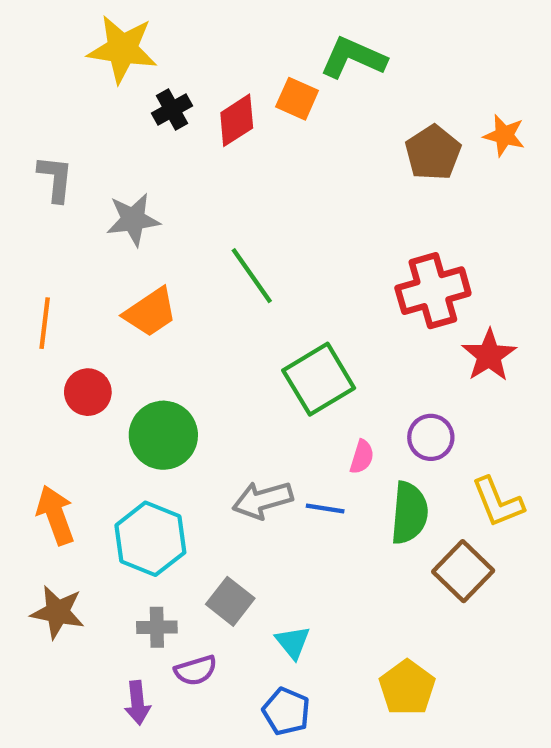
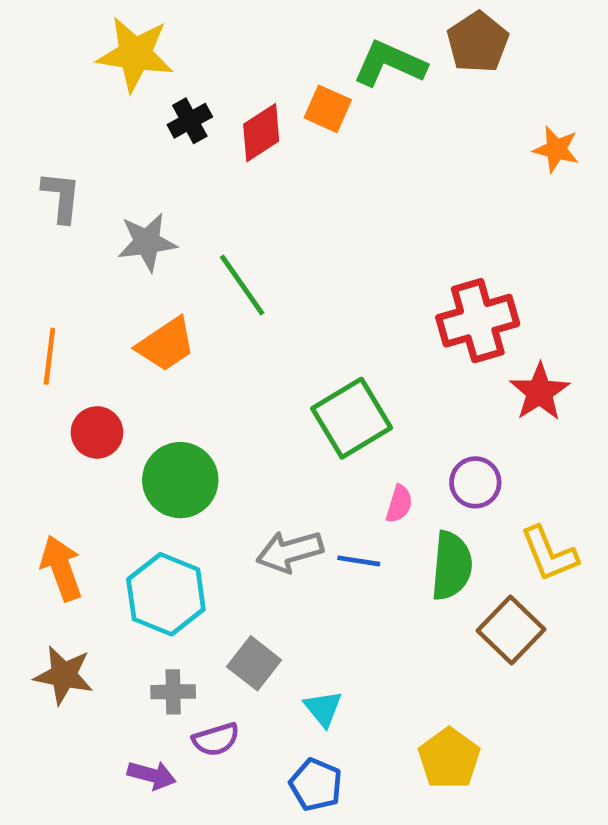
brown pentagon: (433, 153) -> (478, 42), moved
green line: (252, 276) -> (242, 285), moved
purple arrow: (137, 703) -> (152, 775), turned -69

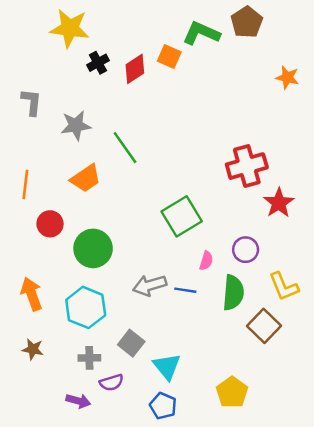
brown star: (64, 675) -> (33, 349), size x0.7
cyan triangle: (323, 708) -> (167, 366), size x1.4

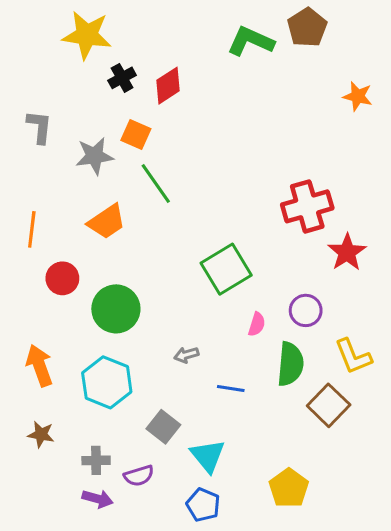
orange square: (169, 57) -> (136, 135), moved
gray arrow: (150, 285) -> (186, 355), size x0.6
blue line: (185, 290) -> (231, 389), moved
gray cross: (89, 358) -> (96, 460), moved

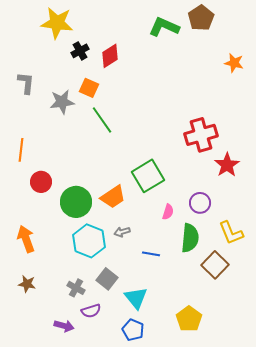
orange trapezoid: (107, 222) -> (113, 197), moved
cyan hexagon: (107, 382) -> (89, 241), moved
gray cross: (96, 460) -> (76, 288), moved, turned 30

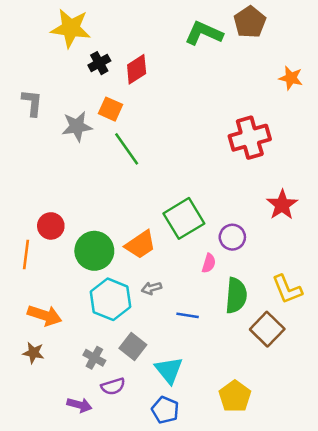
red cross: (201, 135) -> (250, 138), moved
orange line: (21, 150) -> (26, 255), moved
purple circle: (200, 203) -> (232, 237), moved
orange arrow: (26, 239) -> (45, 315), moved, turned 128

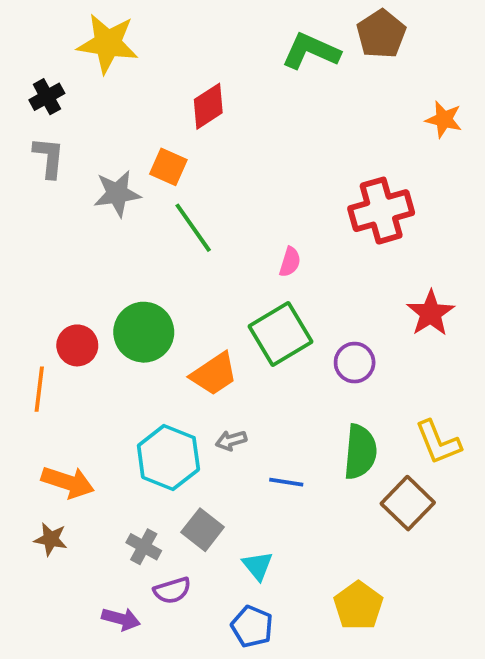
black cross: (99, 63) -> (47, 97), moved
green circle: (94, 251) -> (144, 332), moved
pink semicircle: (209, 263) -> (290, 262), moved
cyan triangle: (169, 370) -> (258, 566), size x0.7

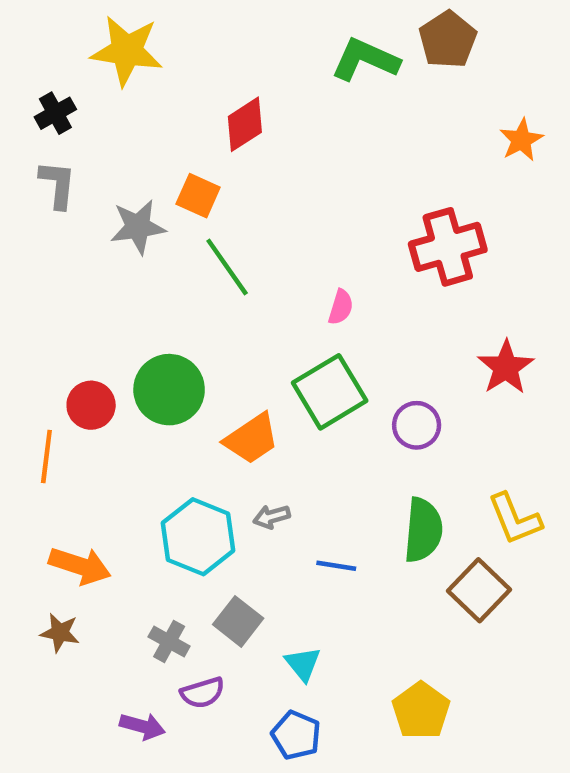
orange star: (444, 119) -> (521, 140), turned 30

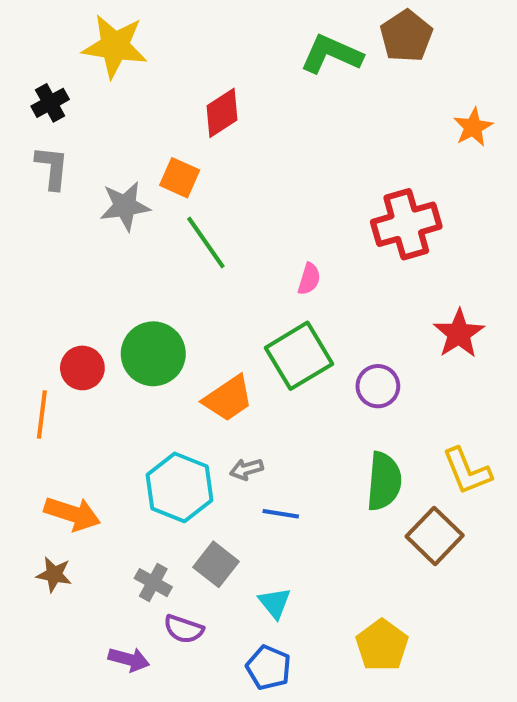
blue line: (336, 566) -> (281, 514), moved
purple semicircle: (203, 693) -> (184, 629), turned 36

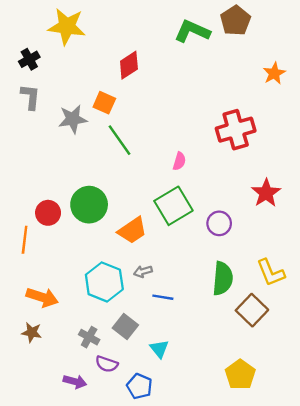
yellow pentagon: (382, 645) -> (240, 375), moved
blue pentagon: (269, 668) -> (139, 386), moved

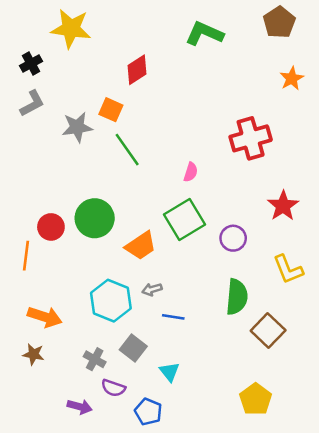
brown pentagon: (236, 21) -> (279, 22), moved
gray L-shape: (30, 97) -> (32, 103), turned 56
yellow L-shape: (271, 273) -> (288, 269), moved

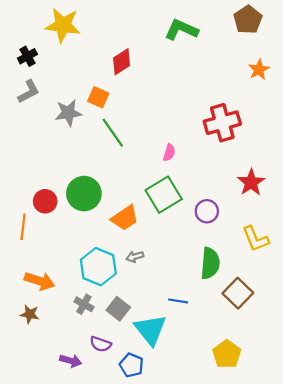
blue line: (173, 317) -> (178, 301), moved
gray cross: (95, 359) -> (84, 304), moved
cyan triangle: (169, 372) -> (150, 330), size x1.8

